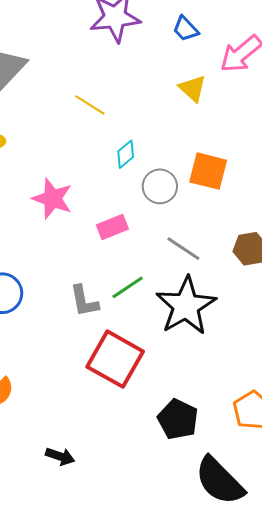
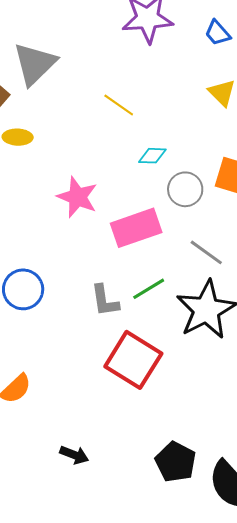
cyan diamond: (126, 154) -> (152, 156), turned 40
pink rectangle: (112, 227) -> (136, 228), size x1.6
black pentagon: (178, 419) -> (176, 462), moved

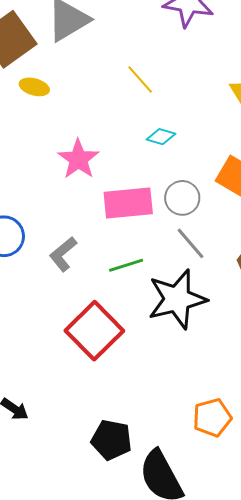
gray circle: (185, 189) -> (182, 198), moved
gray L-shape: (105, 301) -> (63, 254), moved, turned 45
black pentagon: (176, 462) -> (111, 440), turned -30

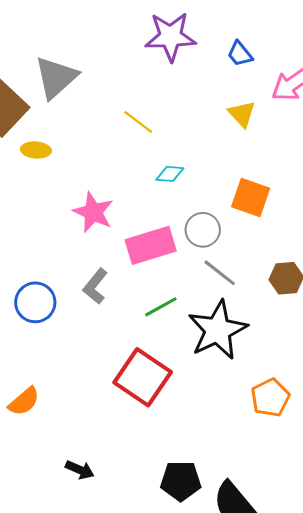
gray L-shape: (63, 254) -> (95, 286), moved
orange pentagon: (212, 418) -> (270, 398), moved

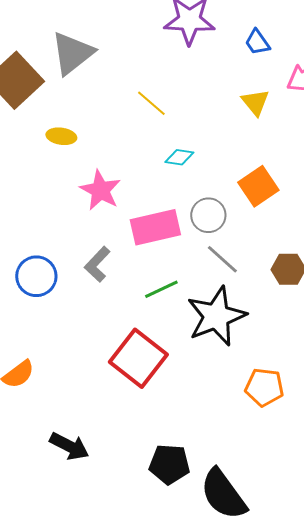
yellow ellipse: (36, 150) -> (61, 136), moved
orange square: (251, 197) -> (258, 186), turned 33
orange pentagon: (270, 398) -> (264, 387), turned 30
black arrow: (80, 470) -> (69, 446), size x1.4

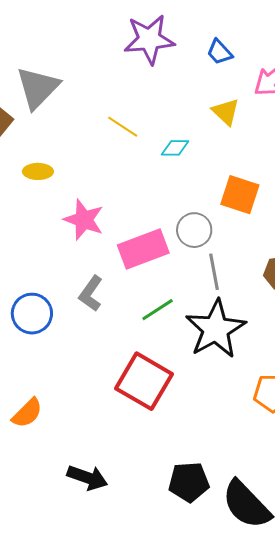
cyan diamond: (179, 157) -> (175, 148), moved
orange square: (258, 186) -> (240, 195), turned -30
gray line: (222, 259) -> (214, 272), turned 45

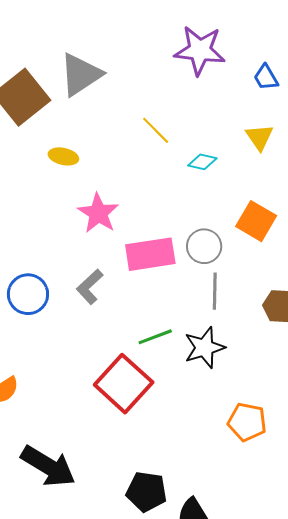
green line: (158, 310) -> (155, 337), moved
black star: (216, 329) -> (204, 348), size x0.7
black arrow: (87, 478) -> (48, 466), size x1.4

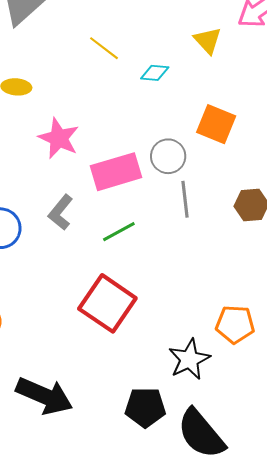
green line: (155, 337) -> (119, 232), moved
black star: (204, 348) -> (189, 359), moved

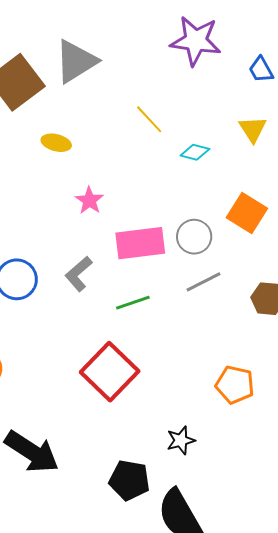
pink star: (59, 138) -> (89, 201), size x0.7
gray line: (185, 199) -> (203, 282), turned 60
orange pentagon: (235, 324) -> (235, 385), moved
black star: (189, 359) -> (181, 440), size x0.7

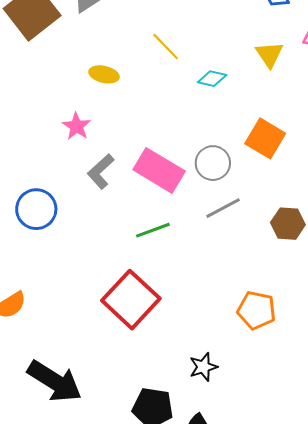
yellow ellipse: (56, 143) -> (104, 74), moved
pink star: (89, 201) -> (76, 126), moved
pink rectangle: (140, 243) -> (159, 170), turned 39
gray L-shape: (79, 274) -> (101, 171), moved

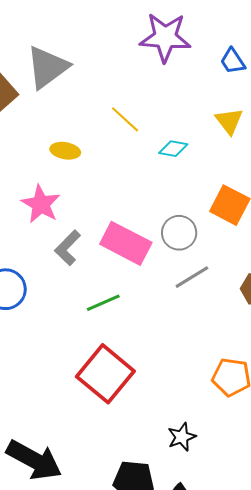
pink star: (76, 126) -> (41, 204), size x1.4
green line: (153, 230) -> (103, 303), moved

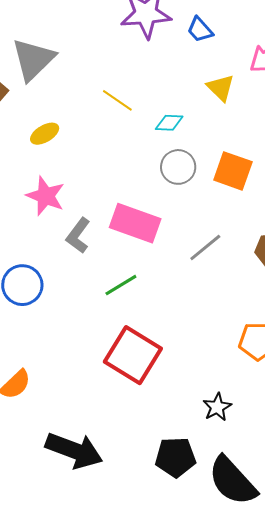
blue trapezoid: (233, 61) -> (200, 30), moved
yellow ellipse: (65, 151) -> (45, 134), moved, turned -32
gray circle: (179, 233) -> (178, 167), moved

